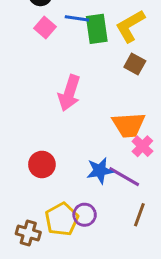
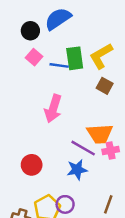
blue line: (77, 18) -> (59, 65), moved
pink cross: (142, 146) -> (111, 150), turned 35
purple line: (124, 177) -> (83, 148), moved

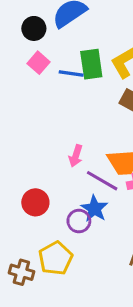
pink arrow: (53, 109) -> (76, 156), moved, size x0.6
blue star: (77, 170) -> (94, 209), turned -30
purple circle: (65, 204) -> (79, 221), moved

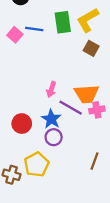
pink square: (39, 63) -> (15, 35), moved
blue line: (71, 74) -> (34, 29), moved
blue star: (94, 209) -> (51, 119), moved

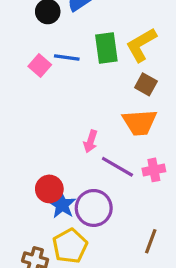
orange trapezoid: (87, 94) -> (140, 122), moved
blue star: (51, 119) -> (62, 205), moved
purple circle: (54, 137) -> (94, 208), size x1.5

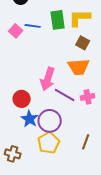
yellow L-shape: (141, 45) -> (80, 18), turned 30
pink arrow: (91, 141) -> (48, 79), size x1.6
red circle: (49, 189) -> (22, 99), moved
yellow pentagon: (70, 246) -> (49, 143), moved

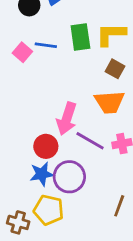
red circle: (22, 99) -> (46, 146), moved
blue star: (30, 119) -> (42, 174), turned 30
yellow pentagon: (49, 143) -> (49, 210), moved, turned -30

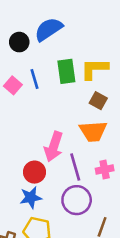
blue line: (46, 45) -> (34, 79), turned 66
purple line: (90, 141) -> (75, 167), turned 44
purple circle: (69, 177) -> (77, 200), moved

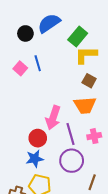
green rectangle: (66, 71) -> (78, 37), moved, turned 48

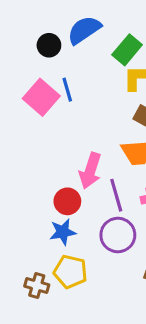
pink square: (20, 68) -> (41, 97), size x1.6

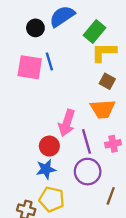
pink square: (41, 97) -> (30, 67), turned -32

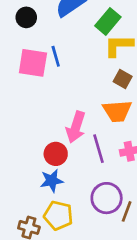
black circle: (35, 28) -> (26, 17), moved
purple circle: (88, 172) -> (107, 198), moved

